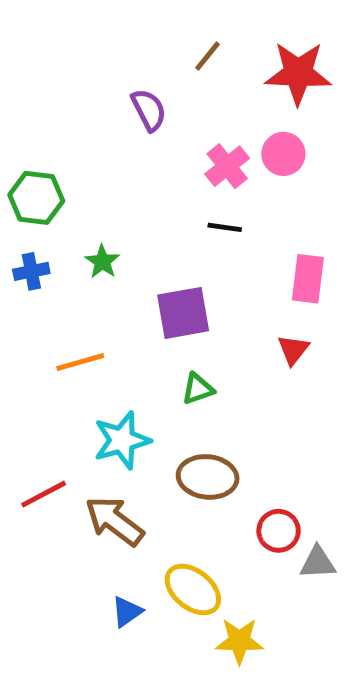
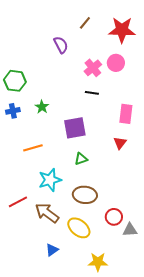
yellow ellipse: (193, 590) -> (79, 228), moved

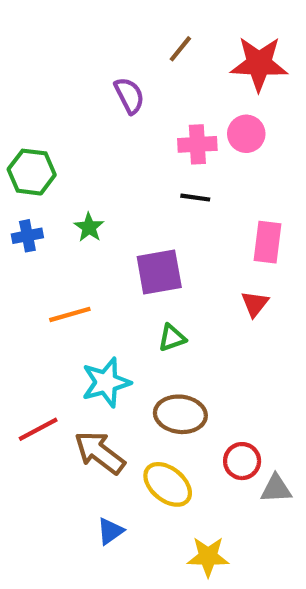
pink cross: (93, 68) -> (197, 144), turned 36

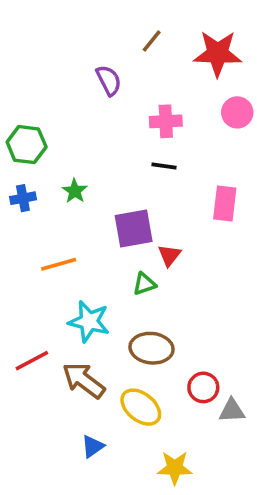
pink circle: (246, 134) -> (237, 112), moved
red triangle: (255, 304) -> (169, 255), moved
cyan star: (106, 382) -> (89, 321), turned 30

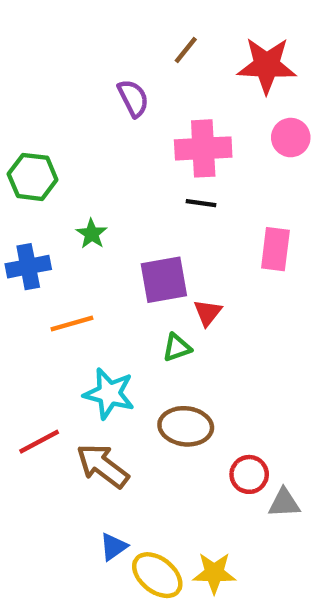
pink cross: (166, 121) -> (203, 148), size x1.4
blue cross: (23, 198) -> (28, 267), moved, size x1.4
yellow ellipse: (141, 407) -> (157, 575), moved

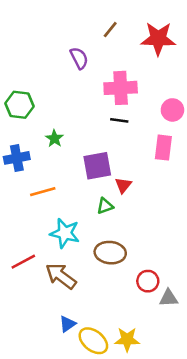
pink circle: (291, 138) -> (172, 110), moved

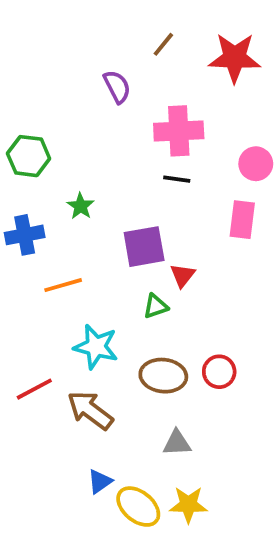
red circle: (148, 281) -> (219, 372), moved
gray triangle: (169, 298) -> (177, 443), moved

